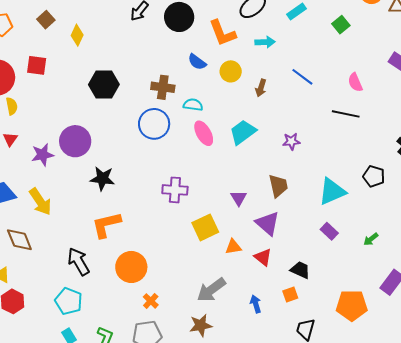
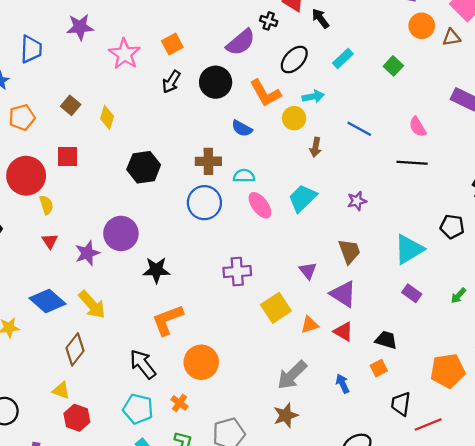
yellow circle: (231, 71) -> (294, 118), moved
brown diamond: (19, 240) -> (75, 349), turned 68
orange cross: (151, 301) -> (179, 403), moved

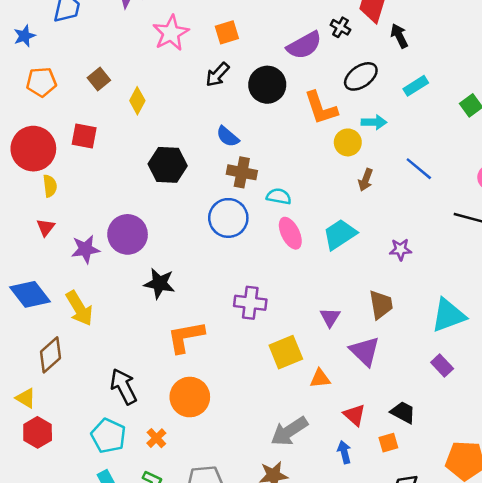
blue semicircle: (242, 128) -> (228, 137), moved
orange L-shape: (168, 320) -> (186, 337), moved
red triangle: (343, 332) -> (354, 415), moved

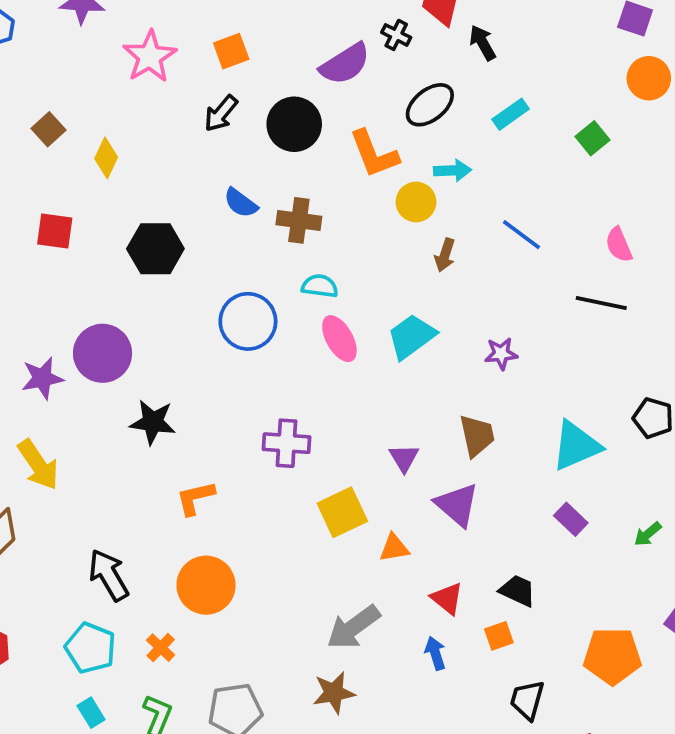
red square: (84, 136) -> (55, 231), moved
brown cross: (242, 172) -> (299, 220), moved
orange L-shape: (186, 337) -> (195, 498), size x0.7

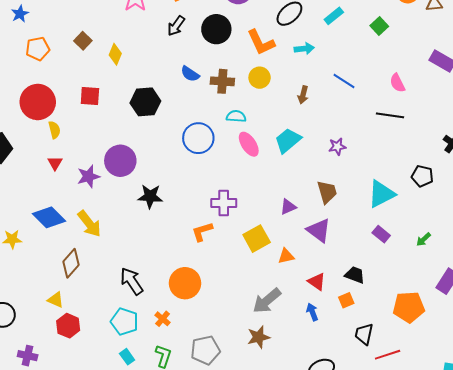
yellow circle: (416, 202) -> (260, 78), moved
purple triangle: (404, 458) -> (288, 207), turned 42
orange L-shape: (195, 498) -> (202, 232), moved

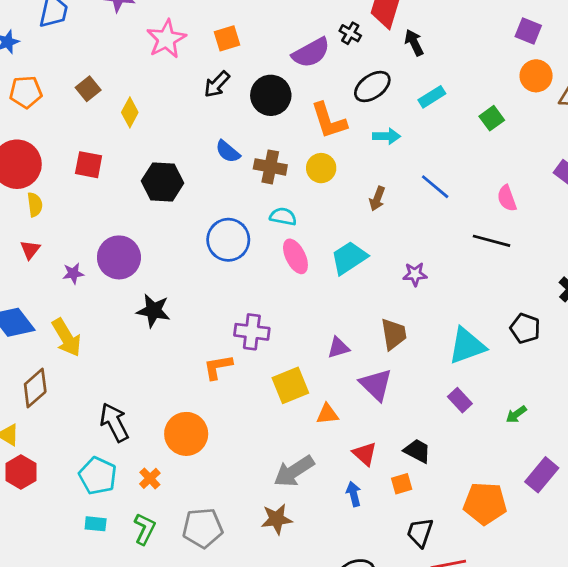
purple star: (88, 176) -> (73, 273), size x0.7
cyan rectangle: (127, 357) -> (96, 524), turned -56

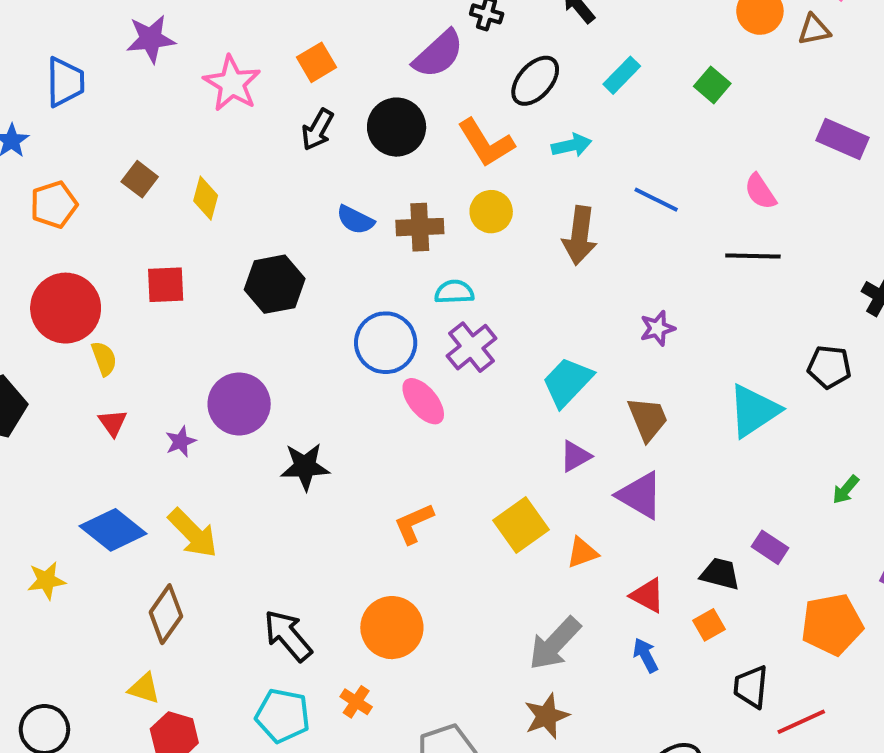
brown arrow: (377, 199) -> (580, 236), size x1.6
pink ellipse: (295, 256) -> (423, 401), moved
cyan trapezoid: (349, 258) -> (567, 382), moved
purple cross: (252, 332) -> (472, 347), moved, turned -32
purple rectangle: (460, 400) -> (770, 547), moved

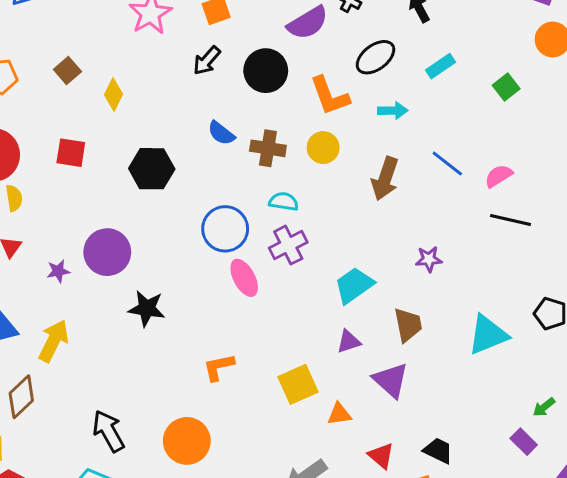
pink semicircle: (760, 192) -> (499, 176), moved, turned 80
yellow arrow: (193, 533) -> (54, 341), turned -120
purple rectangle: (770, 547) -> (524, 442), moved

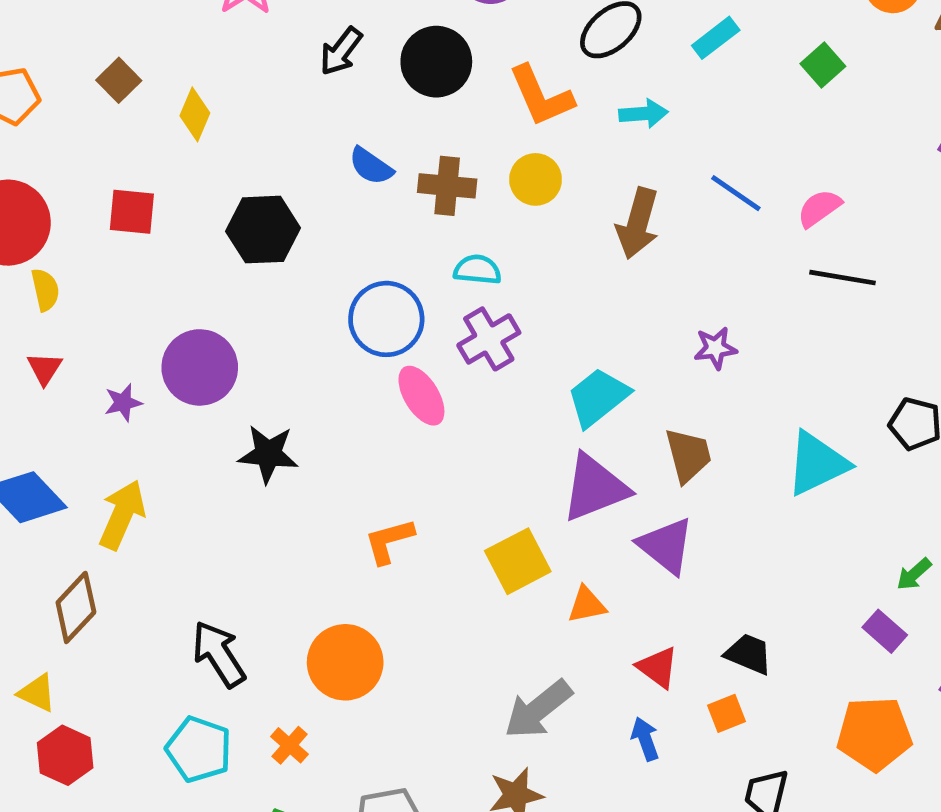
purple triangle: (349, 342) -> (595, 488), size x1.8

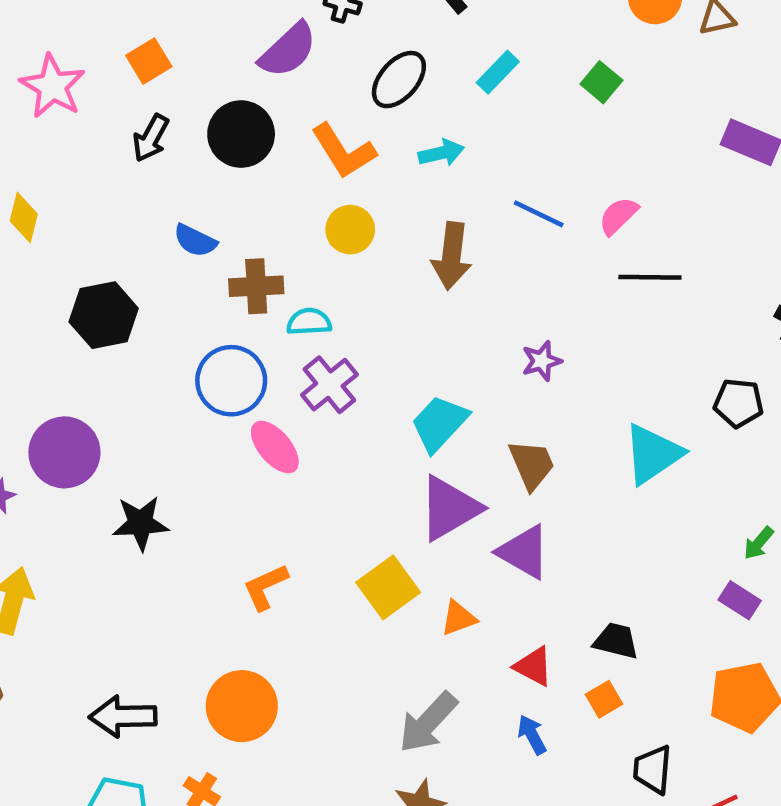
brown cross: (447, 186) -> (256, 286), moved
black arrow: (219, 654) -> (123, 716), turned -50

